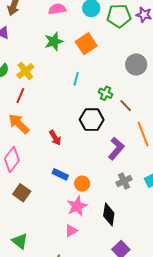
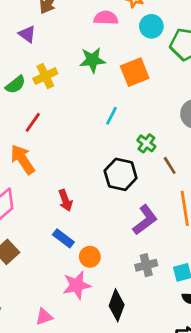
yellow cross: (25, 71) -> (45, 76), moved
red arrow: (55, 138) -> (65, 200), moved
pink triangle: (71, 231) -> (44, 317), moved

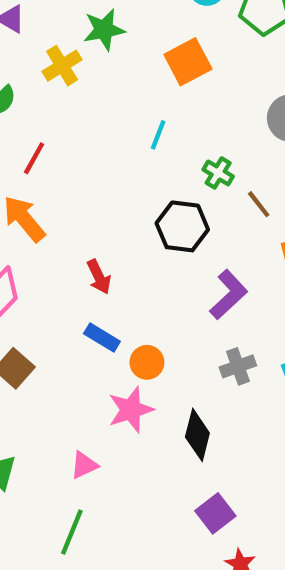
green star: (92, 60) -> (104, 30), moved
yellow cross: (45, 76) -> (62, 66), moved

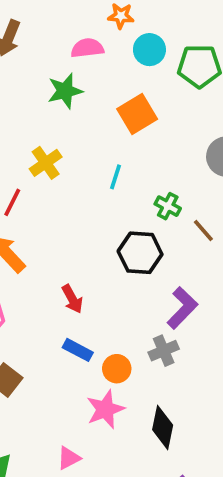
yellow cross: (62, 66) -> (46, 163), moved
gray cross: (238, 366) -> (164, 351), moved

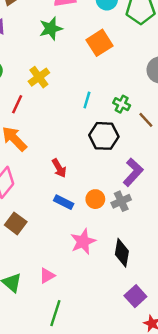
cyan line: (116, 177) -> (87, 100), moved
orange circle: (117, 369) -> (95, 199), moved
pink triangle: (69, 458) -> (47, 276), moved

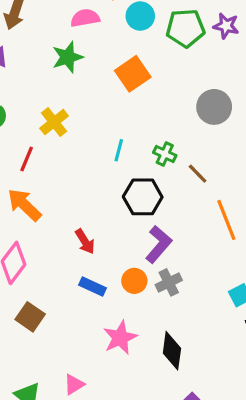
purple L-shape: (133, 172) -> (159, 244), moved

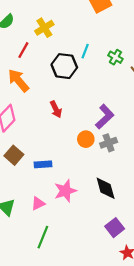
black hexagon: (143, 197) -> (64, 66), moved
blue rectangle: (92, 286) -> (43, 164), moved, turned -35
pink star: (120, 338) -> (65, 191), moved
black diamond: (172, 351) -> (106, 188), turned -30

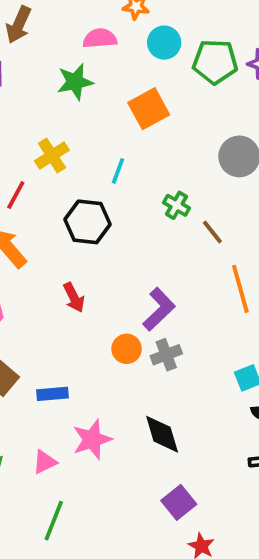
cyan line: (85, 51) -> (118, 171), moved

